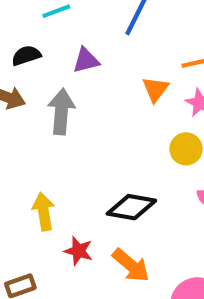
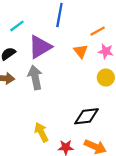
purple triangle: (86, 60) -> (40, 47), size x1.6

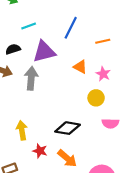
orange line: (98, 31) -> (103, 41), moved
orange triangle: (81, 51) -> (80, 67), turned -40

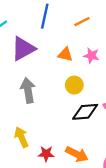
gray arrow: (31, 78) -> (28, 90), moved
yellow circle: (96, 98) -> (74, 85), moved
black diamond: (68, 128) -> (85, 112), moved

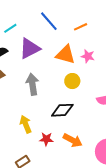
blue line: (45, 16) -> (49, 21), turned -55
orange triangle: (65, 54) -> (65, 55), size x1.5
black diamond: (85, 112) -> (62, 110), moved

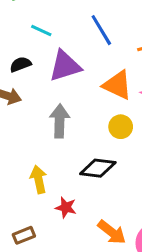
cyan line: (10, 28) -> (41, 30), turned 48
orange arrow: (73, 140) -> (112, 232), moved

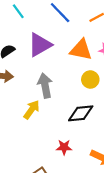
cyan line: (41, 30) -> (18, 11), moved, turned 42
yellow arrow: (39, 179) -> (32, 110), moved, turned 60

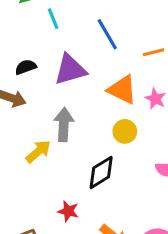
black diamond: (81, 113) -> (101, 172), turned -40

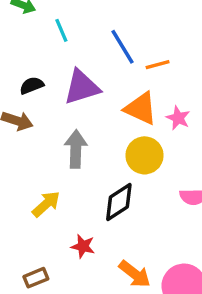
orange line: (153, 52) -> (158, 65), moved
yellow circle: (125, 131) -> (145, 155), size x1.4
yellow arrow: (38, 151) -> (46, 204), moved

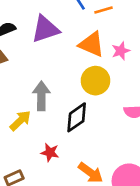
pink star: (178, 118) -> (121, 51), turned 30
gray arrow: (76, 149) -> (41, 96), moved

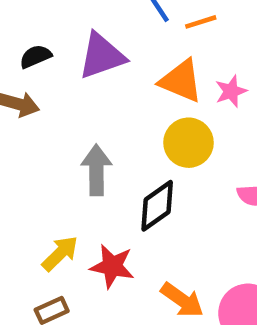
yellow arrow: (20, 121) -> (60, 253), moved
red star: (50, 152) -> (112, 266), size x1.4

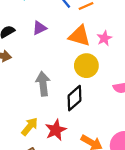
purple triangle: (102, 56) -> (39, 28), size x0.6
red star: (112, 266) -> (56, 130), turned -30

